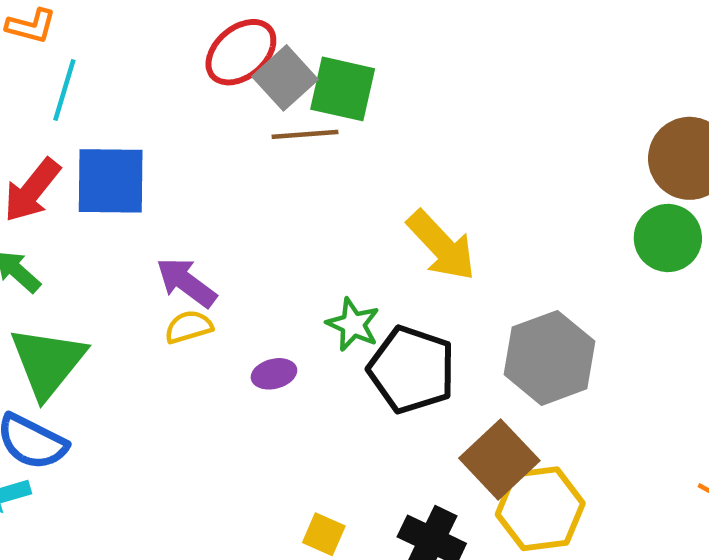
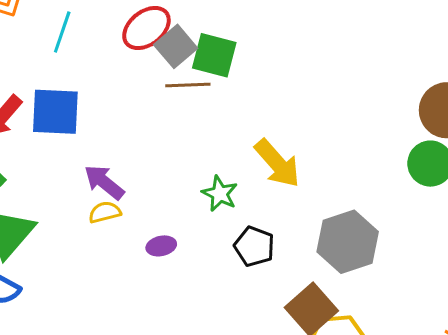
cyan line: (64, 90) -> (62, 32), moved
green star: (353, 324) -> (220, 194), moved
black pentagon: (412, 370) -> (254, 246), size x0.7

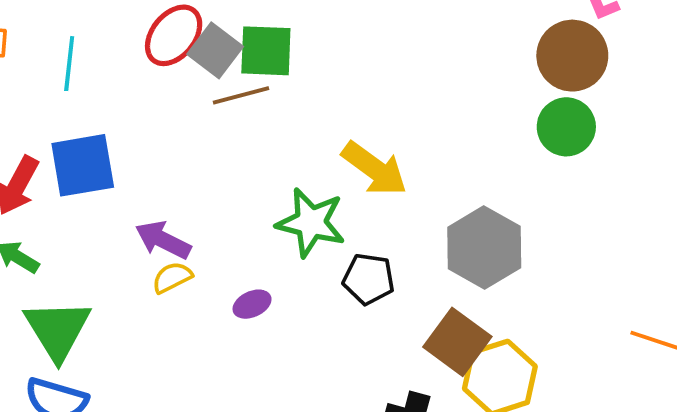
green star: (220, 194) -> (311, 223), size x1.5

